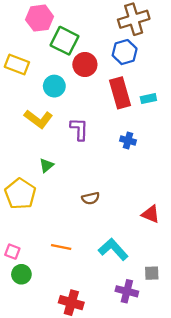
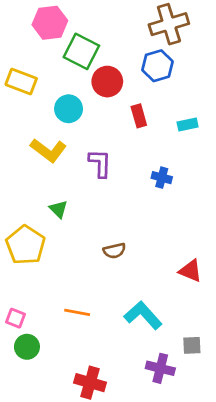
red rectangle: (120, 93) -> (139, 116), moved, size x0.6
green triangle: (46, 165) -> (58, 209), turned -35

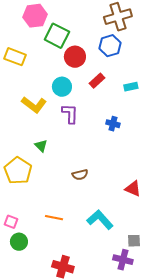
cyan circle: (69, 109) -> (62, 87), moved
red rectangle: (139, 116) -> (97, 81), turned 63
purple cross: (160, 368) -> (123, 260), moved

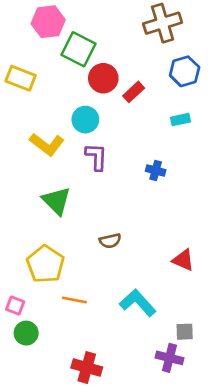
blue hexagon: (110, 46) -> (185, 71), moved
red rectangle: (97, 81) -> (134, 92), moved
green triangle: (41, 146) -> (56, 201), size x1.6
yellow pentagon: (18, 171) -> (45, 264), moved

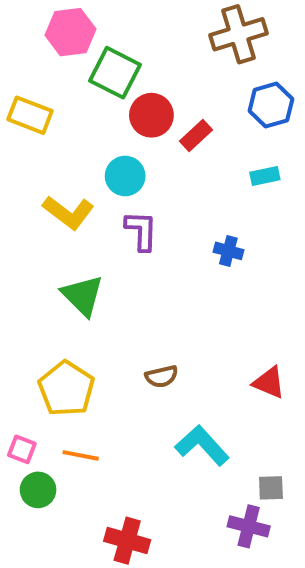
brown semicircle: (110, 241) -> (162, 376), moved
orange line: (74, 300) -> (81, 455), moved

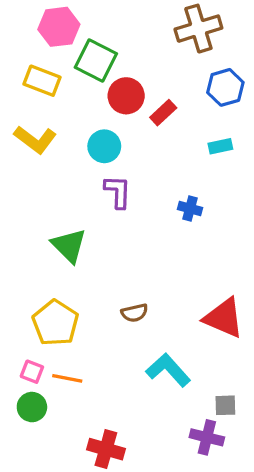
yellow rectangle: (30, 115) -> (42, 81), moved
yellow L-shape: (68, 212) -> (35, 140), moved
red triangle: (269, 383) -> (224, 318), size x1.5
pink square: (22, 449) -> (32, 372), moved

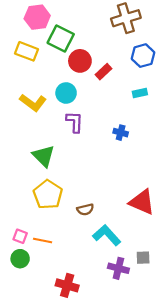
yellow L-shape: (35, 140) -> (33, 103), moved
brown semicircle: (135, 313) -> (85, 210), moved
yellow pentagon: (55, 323) -> (48, 195), moved
purple cross: (207, 437) -> (118, 268), moved

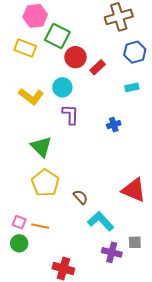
blue cross: (121, 133) -> (114, 125), turned -32
brown semicircle: (85, 210) -> (81, 197), turned -119

